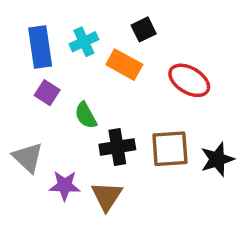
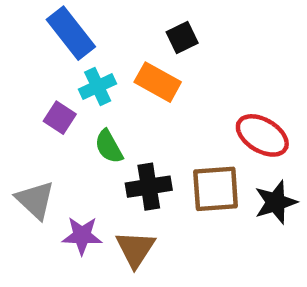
cyan cross: (84, 42) -> (98, 86), moved
blue rectangle: (40, 47) -> (71, 33), moved, turned -30
red ellipse: (189, 80) -> (262, 135), moved

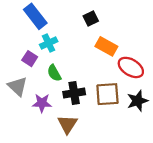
orange rectangle: (158, 82) -> (106, 46), moved
gray triangle: (35, 200) -> (17, 86), moved
purple star: (82, 236) -> (42, 103), moved

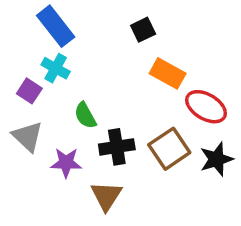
cyan cross: (49, 43) -> (56, 68), moved, turned -36
purple square: (30, 59) -> (29, 91), moved
brown square: (107, 94) -> (169, 149), turned -30

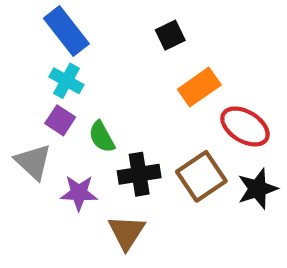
orange rectangle: (168, 73) -> (199, 87), turned -64
purple square: (29, 91) -> (60, 120), moved

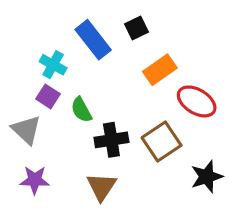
blue rectangle: (66, 31) -> (93, 40), moved
black star: (257, 189) -> (207, 177), moved
purple star: (79, 193) -> (35, 180), moved

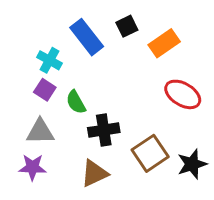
orange rectangle: (160, 70) -> (164, 43), moved
gray triangle: (26, 130) -> (40, 132), moved, turned -44
brown square: (162, 142) -> (150, 153), moved
brown triangle: (101, 187) -> (94, 173), turned 32

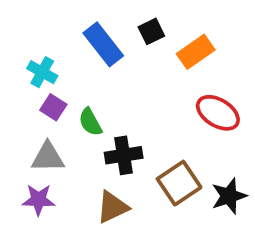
cyan cross: (49, 60) -> (42, 72), moved

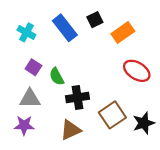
cyan cross: (42, 72) -> (26, 32), moved

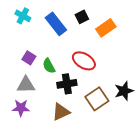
cyan cross: (26, 32) -> (23, 16), moved
red ellipse: (137, 71) -> (84, 61), moved
black star: (144, 123) -> (124, 91), moved

